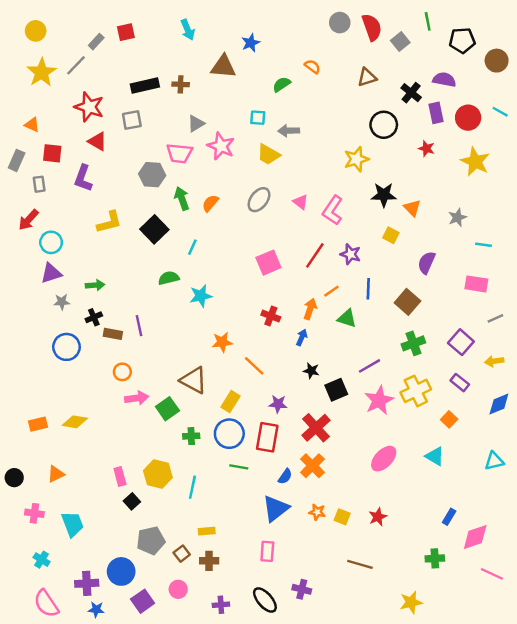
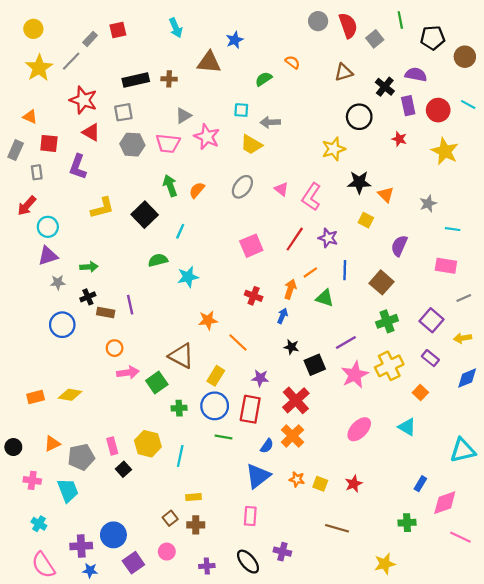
gray hexagon: (152, 175) -> (132, 145), moved
cyan triangle: (494, 461) -> (463, 450), moved, size x1.4
gray pentagon: (151, 541) -> (81, 457), moved

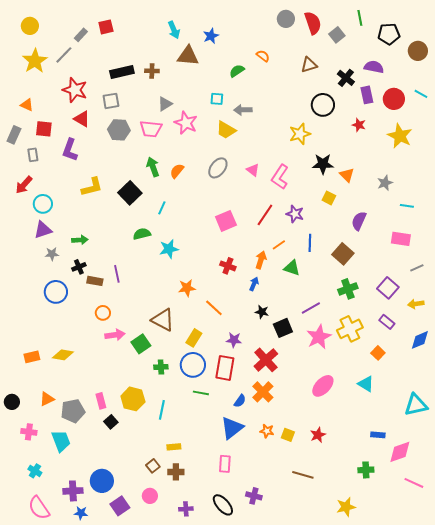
cyan arrow: (176, 28) -> (174, 30), moved
blue rectangle: (420, 484) -> (378, 435), turned 64

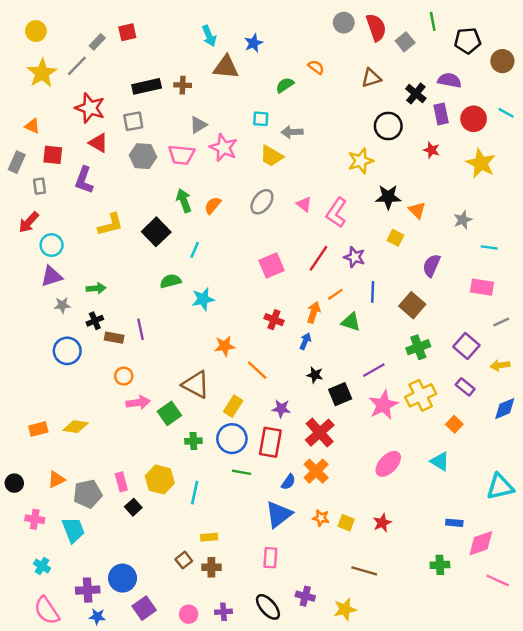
pink circle: (150, 496) -> (189, 614), moved
yellow star: (346, 507) -> (345, 609), moved

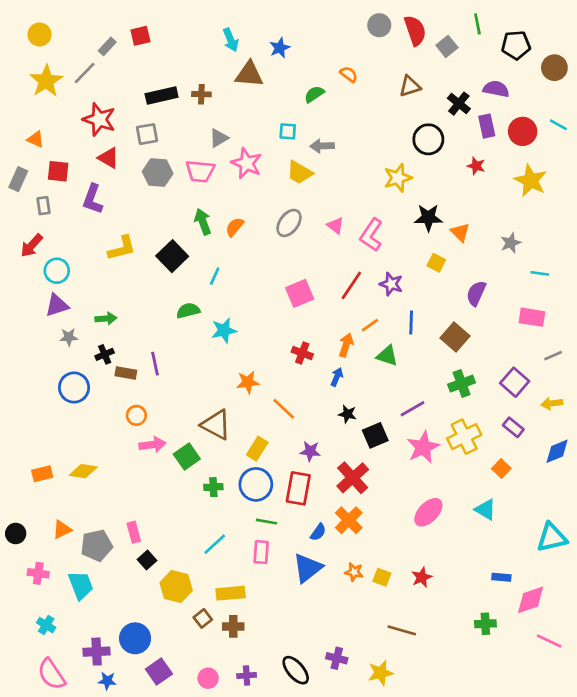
yellow hexagon: (160, 479) -> (176, 587), moved
cyan line: (195, 493) -> (215, 544), turned 35
yellow rectangle: (209, 537) -> (231, 593), size x1.5
pink rectangle: (270, 558) -> (261, 552), moved

